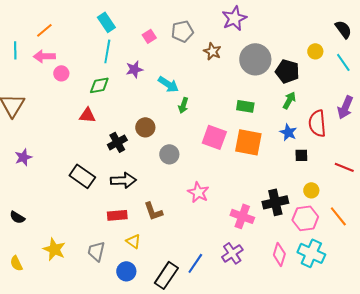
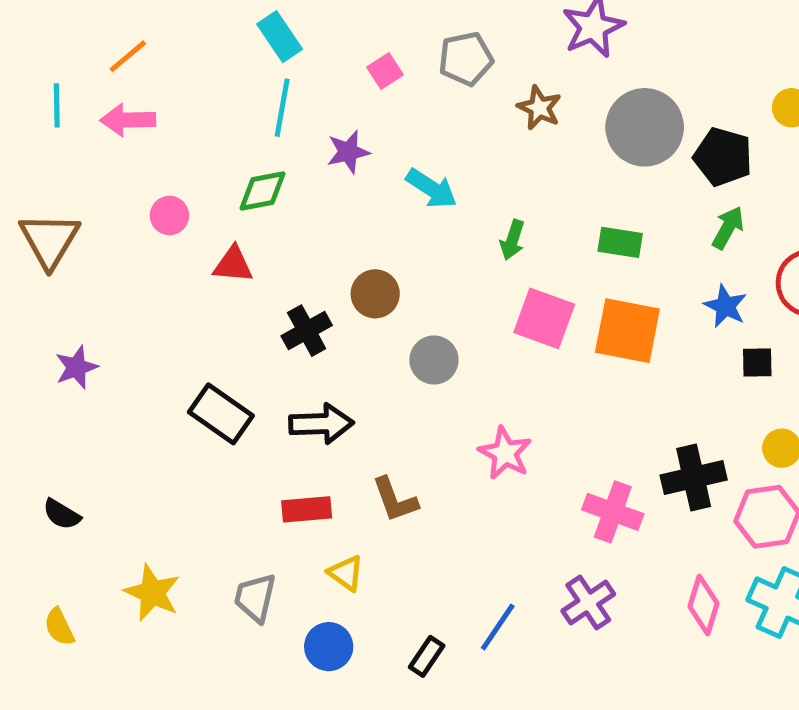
pink circle: (61, 73) -> (169, 215), moved
green arrow: (183, 105) -> (512, 240), moved
black rectangle: (166, 275) -> (427, 656), size x0.6

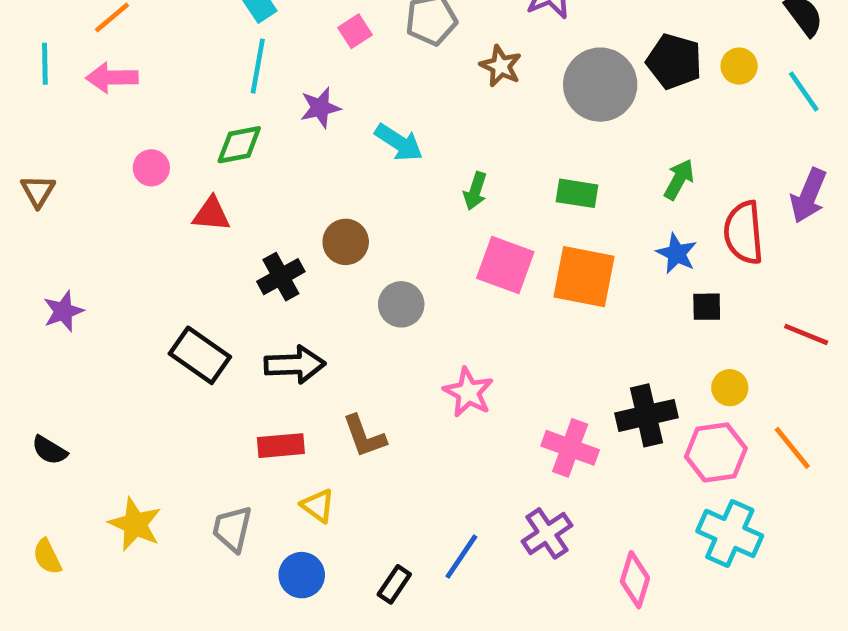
black pentagon: (723, 157) -> (674, 61), moved
brown triangle: (49, 240) -> (38, 191), size x0.6
pink diamond: (703, 605) -> (635, 580), moved

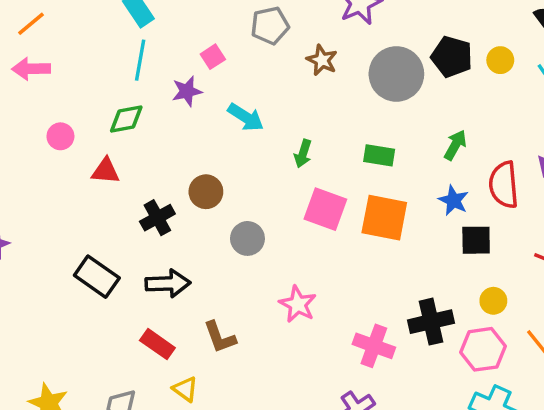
pink square: (355, 31) -> (213, 57), moved
black square: (707, 307) -> (476, 240), size x1.4
red rectangle: (281, 446) -> (157, 344), turned 40

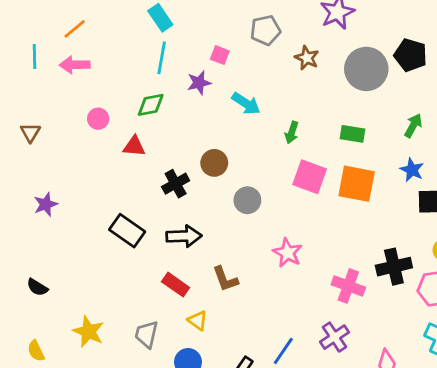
pink square: (213, 57) -> (220, 55), turned -36

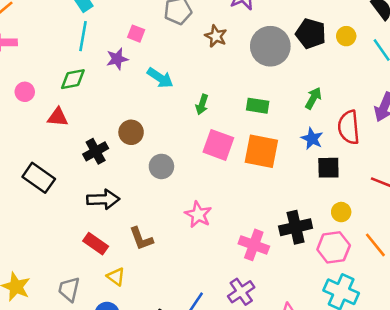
black rectangle: (127, 231) -> (39, 178), moved

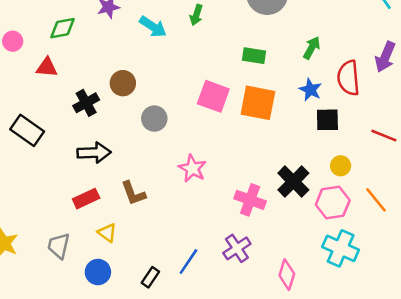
green arrow: (202, 104) -> (196, 15), moved
black cross: (296, 227) -> (293, 182), turned -32
red rectangle: (96, 244) -> (86, 199), turned -60

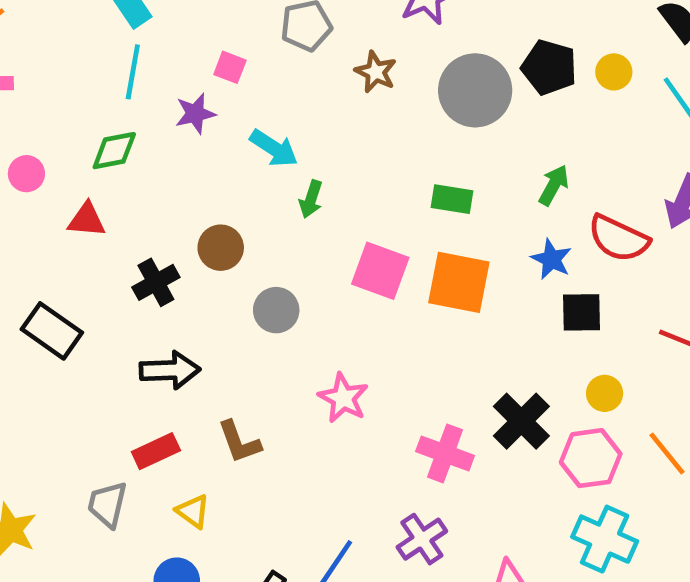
green arrow: (196, 15) -> (311, 199), moved
red semicircle: (348, 78) -> (618, 238), turned -60
gray trapezoid: (59, 246) -> (107, 504), moved

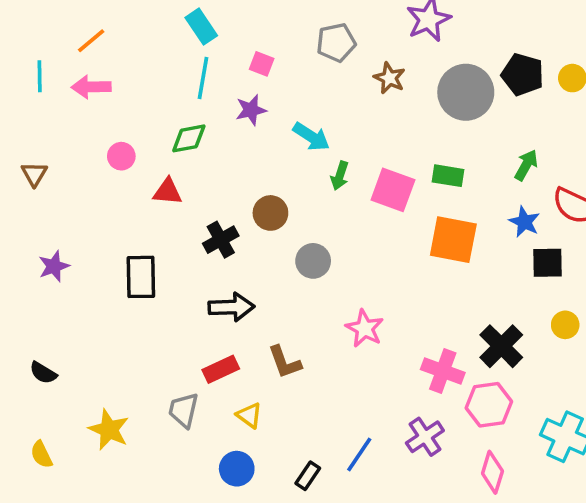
pink square: (230, 67) -> (262, 64), moved
pink square: (380, 271) -> (393, 190), moved
black rectangle: (52, 331) -> (141, 277), turned 54
pink hexagon: (591, 458) -> (489, 405), moved

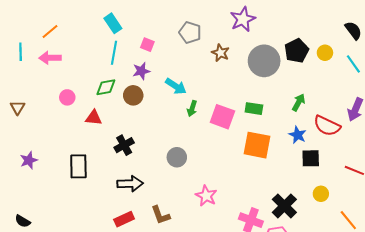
gray pentagon: (336, 43) -> (190, 32), turned 30
black pentagon: (523, 74) -> (297, 51), turned 30
brown circle: (270, 213) -> (133, 95), moved

